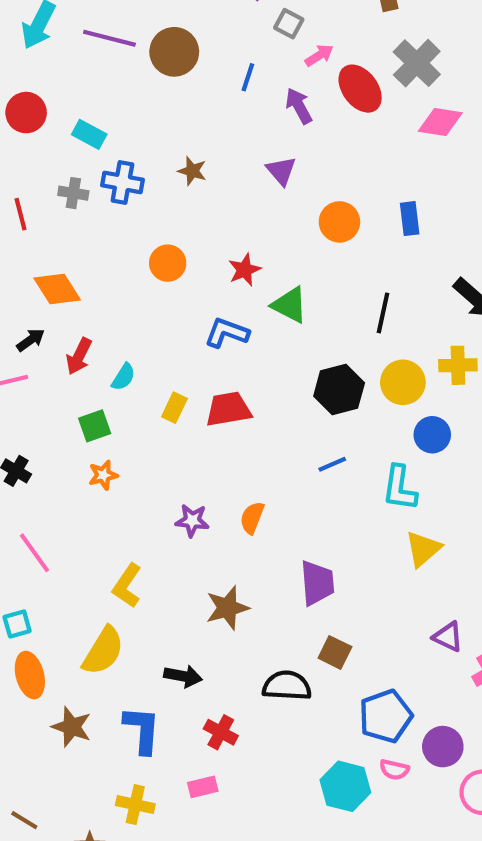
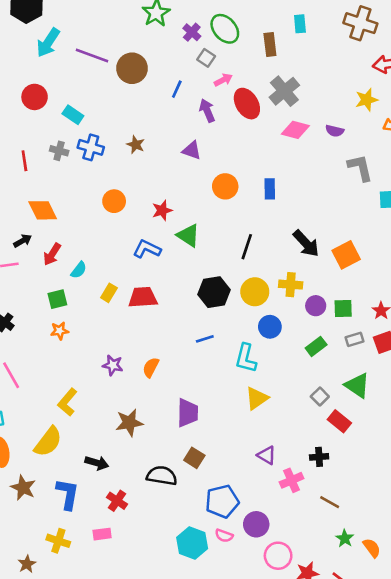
purple triangle: (281, 171) -> (192, 150), turned -36

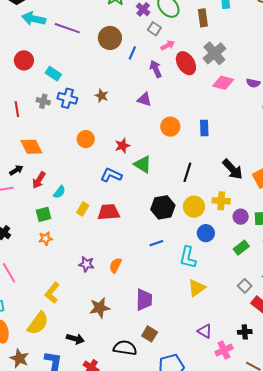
cyan arrow: (48, 43) -> (34, 19), turned 70
brown circle: (132, 68) -> (110, 38), moved

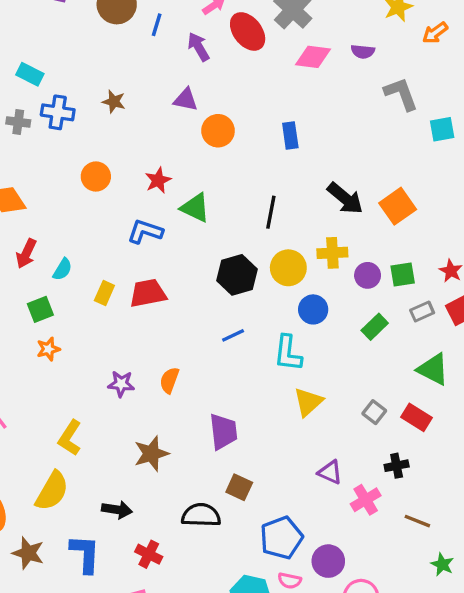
orange circle: (170, 127) -> (218, 131), moved
gray square: (245, 286) -> (374, 412), moved

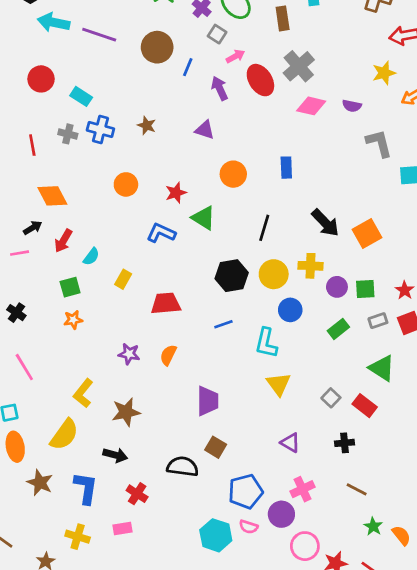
orange circle: (218, 131) -> (233, 174), moved
red trapezoid: (148, 293) -> (166, 303), moved
yellow triangle: (308, 402) -> (279, 384), turned -30
brown star: (151, 454) -> (126, 412), moved
pink cross: (366, 500) -> (303, 489), moved

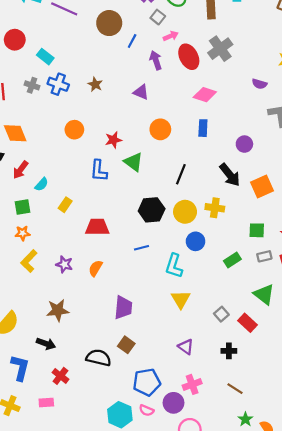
pink diamond: (311, 106) -> (205, 95), moved
blue L-shape: (161, 233) -> (99, 171), turned -115
purple circle: (337, 287) -> (244, 144), moved
yellow L-shape: (83, 393) -> (29, 261), moved

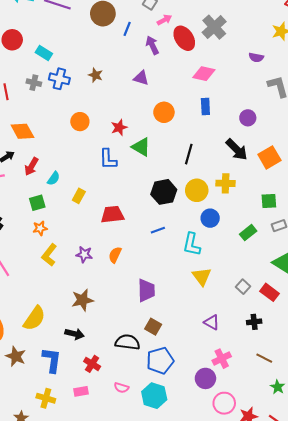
blue pentagon: (147, 382) -> (160, 361), moved
pink semicircle: (146, 410) -> (121, 388), moved

